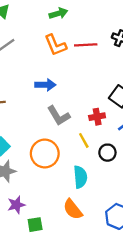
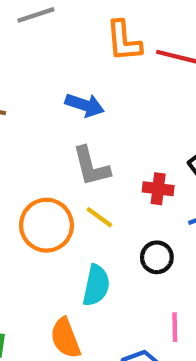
yellow line: (84, 140) -> (99, 217), moved, turned -42

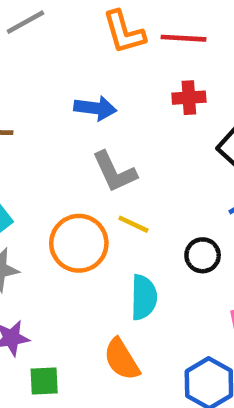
red cross: (158, 189) -> (189, 98), moved

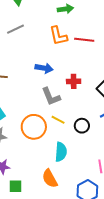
red cross: (189, 98) -> (74, 81), moved
black circle: (203, 255) -> (82, 126), moved

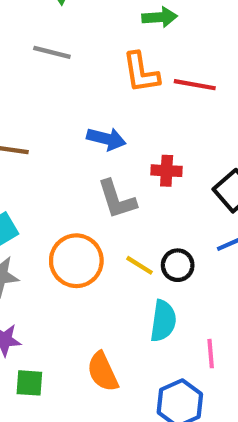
gray line: (16, 29) -> (52, 52), turned 36
yellow line: (58, 120) -> (139, 265), moved
cyan semicircle: (61, 152) -> (163, 321), moved

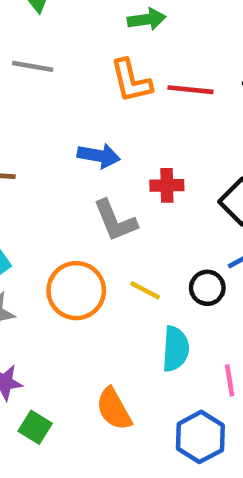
black circle: (178, 265) -> (207, 288), moved
green square: (29, 383) -> (35, 427), turned 32

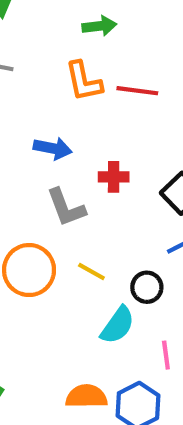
black circle: (207, 288) -> (147, 287), moved
cyan semicircle: (175, 349) -> (118, 325), turned 30
orange semicircle: (114, 409) -> (86, 396), moved, turned 117

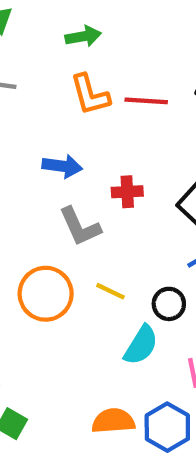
green arrow: (99, 26) -> (83, 36), moved

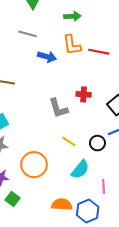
blue arrow: (62, 166) -> (47, 57), moved
orange circle: (46, 294) -> (34, 165), moved
black circle: (169, 304) -> (97, 143), moved

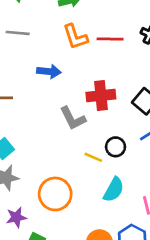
blue arrow: (47, 57) -> (49, 71), moved
red cross: (84, 94) -> (101, 96), size x1.5
black circle: (97, 143) -> (116, 147), moved

